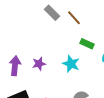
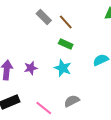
green rectangle: (87, 44) -> (66, 44), moved

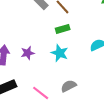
green rectangle: (66, 44) -> (63, 29), turned -40

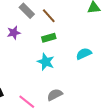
purple star: (28, 53) -> (14, 33), moved

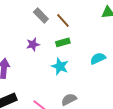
purple star: (14, 33) -> (33, 44), moved

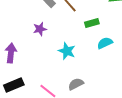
green rectangle: (63, 42) -> (92, 23), moved

